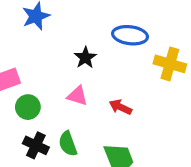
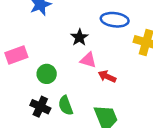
pink triangle: (77, 96) -> (88, 60), moved
green circle: (28, 107) -> (47, 74), moved

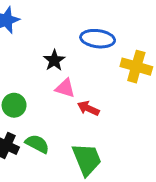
green semicircle: (66, 105) -> (37, 144), turned 138

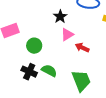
pink triangle: (65, 88) -> (67, 35), turned -48

